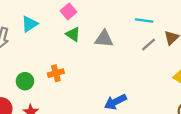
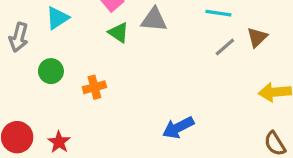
gray triangle: (104, 39) -> (154, 20), moved
green circle: (25, 81) -> (51, 71), moved

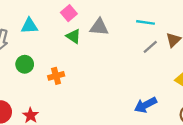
cyan triangle: (57, 18) -> (29, 26), turned 30
blue arrow: (178, 127) -> (146, 105), moved

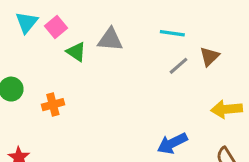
pink square: (69, 13) -> (56, 27), moved
cyan triangle: (29, 26) -> (27, 22), moved, turned -48

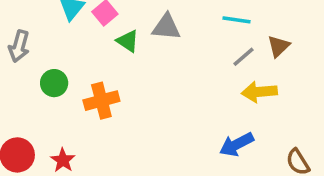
orange cross: (53, 105) -> (101, 101), size x1.4
yellow arrow: (227, 109) -> (259, 92), moved

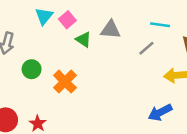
gray line: (243, 57) -> (146, 48), moved
orange cross: (101, 101) -> (65, 82), turned -30

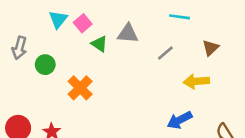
cyan line: (160, 25) -> (180, 17), moved
green circle: (32, 69) -> (45, 65), moved

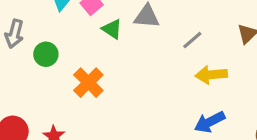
yellow arrow: (196, 81) -> (211, 75), moved

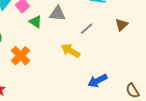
yellow arrow: (211, 75) -> (71, 51), moved, turned 36

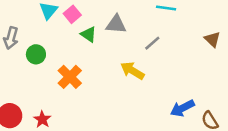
brown triangle: (122, 25) -> (212, 39), moved, turned -32
blue arrow: (98, 81) -> (182, 108), moved

